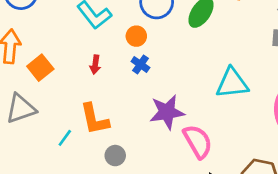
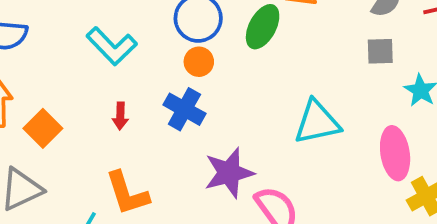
orange circle: (136, 36) -> (199, 62), moved
blue cross: (140, 64) -> (184, 109), size x1.5

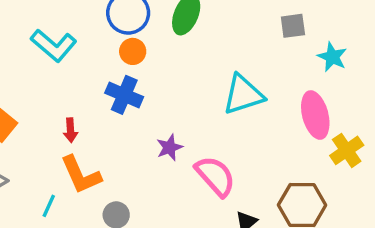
red arrow: (120, 116) -> (70, 130), moved
purple star: (229, 173) -> (169, 147), size x0.6

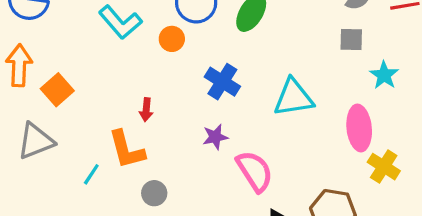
orange circle: (133, 51) -> (172, 39), moved
blue cross: (124, 95) -> (222, 82), moved
red arrow: (70, 130) -> (146, 110), moved
yellow cross: (347, 150) -> (384, 167), turned -32

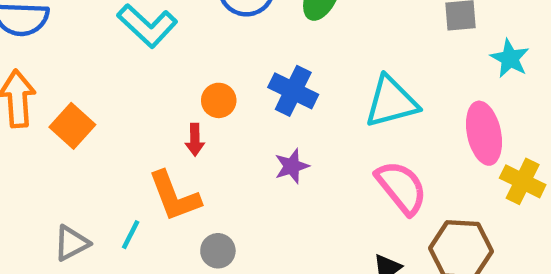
orange circle: (172, 39) -> (219, 100), moved
gray triangle: (36, 141) -> (72, 243), moved, size x0.7
pink semicircle: (255, 171) -> (401, 187), moved

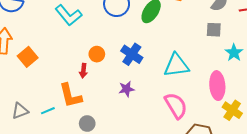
cyan line: (131, 235) -> (48, 111), turned 32

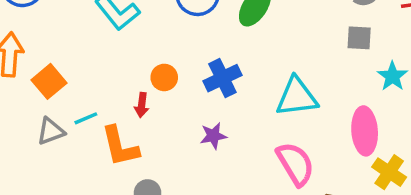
blue cross: (132, 54) -> (222, 78), turned 30
gray triangle: (20, 111) -> (51, 131), moved
cyan line: (48, 111) -> (86, 118), moved

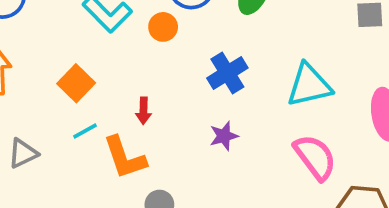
orange circle: (164, 77) -> (163, 27), moved
orange square: (49, 81) -> (76, 83), moved
gray triangle: (51, 131) -> (23, 153), moved

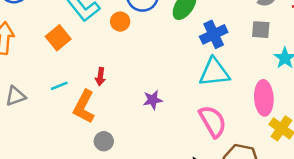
blue cross: (227, 73) -> (214, 34), moved
orange square: (76, 83) -> (58, 38), moved
orange L-shape: (125, 158) -> (84, 107), turned 40

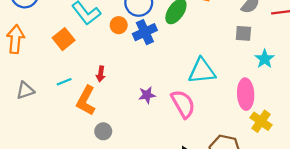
blue cross: (214, 34) -> (145, 32), moved
pink semicircle: (213, 121) -> (183, 104), moved

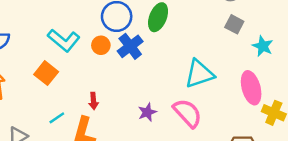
gray square: (243, 33) -> (234, 24), turned 36

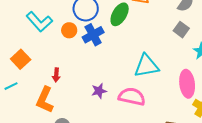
orange square: (46, 73) -> (21, 59), moved
pink semicircle: (188, 113) -> (132, 97), turned -44
cyan line: (57, 118) -> (11, 86), moved

